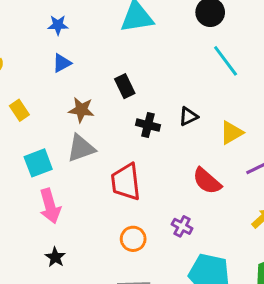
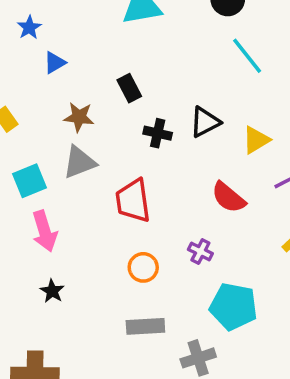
blue star: (58, 25) -> (29, 28), moved, turned -30
black triangle: (188, 116) -> (205, 122), size x1.4

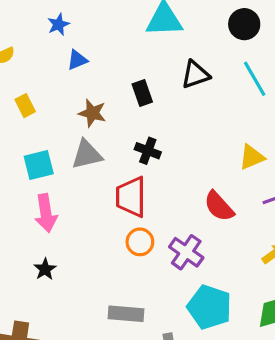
black triangle: (205, 122) -> (195, 75), moved
black cross: (158, 133) -> (148, 151), moved
purple cross: (200, 251) -> (186, 252), size x1.5
orange circle: (143, 267) -> (140, 242), moved

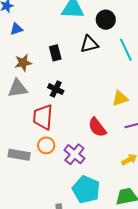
black circle: (244, 24) -> (106, 20), moved
brown star: (92, 113) -> (23, 63), turned -30
gray rectangle: (126, 314) -> (19, 155), moved

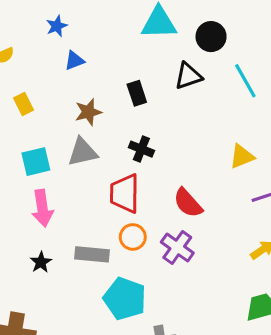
red semicircle: (97, 127) -> (188, 203), moved
cyan pentagon: (86, 190) -> (125, 299), moved

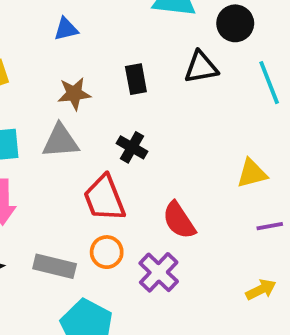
red trapezoid: (125, 193) -> (104, 198), turned -30

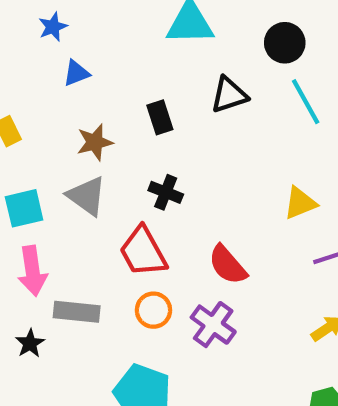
black circle: (235, 23) -> (285, 43), moved
gray triangle: (60, 141) -> (87, 196), turned 48
gray rectangle: (55, 266) -> (77, 312), moved

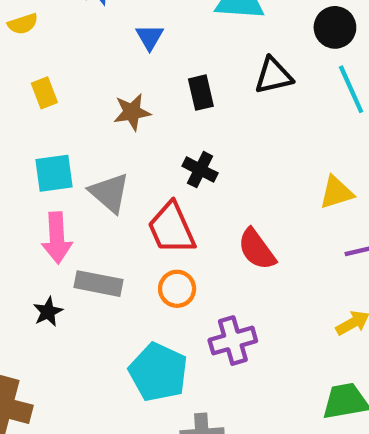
blue triangle: (76, 73) -> (150, 37), moved, turned -44
gray triangle: (87, 196) -> (109, 193), moved
purple cross: (213, 325) -> (233, 341), moved, turned 33

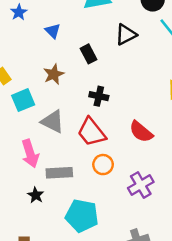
cyan square: (54, 173) -> (23, 100), moved
cyan pentagon: (158, 372) -> (82, 216), moved

